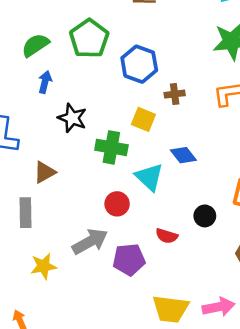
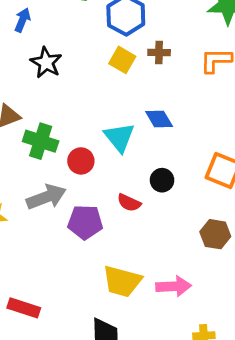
yellow square: (143, 119) -> (122, 60), moved
green cross: (111, 147) -> (41, 141), moved
black circle: (205, 216) -> (162, 180), moved

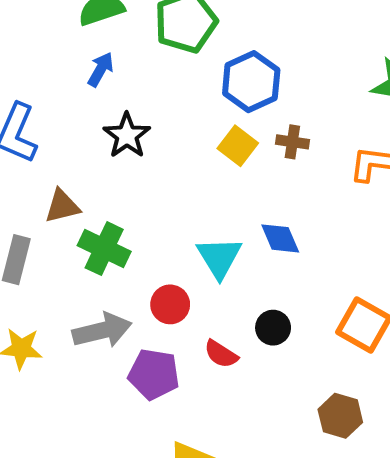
red circle: (81, 161) -> (170, 304), moved

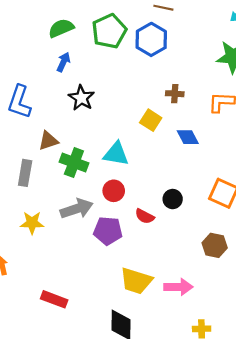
blue hexagon: (251, 82) -> (151, 39), moved
yellow square: (238, 146) -> (151, 120), moved
blue diamond: (280, 238) -> (188, 137), moved
cyan triangle: (219, 257) -> (116, 154), moved, turned -44

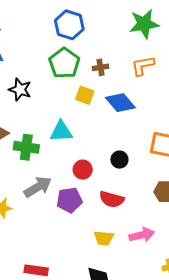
green pentagon: (109, 31) -> (64, 63), moved
blue diamond: (188, 137) -> (120, 103), size x1.4
red circle: (114, 191) -> (83, 170), moved
red semicircle: (145, 216) -> (112, 199), moved, size x1.4
yellow trapezoid: (136, 281) -> (104, 238), size x0.7

